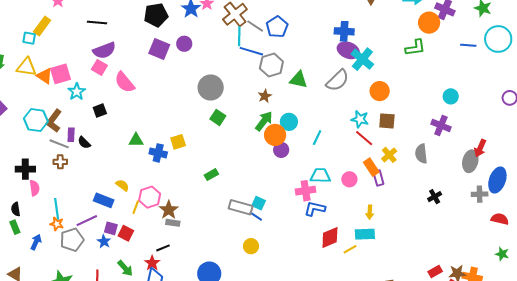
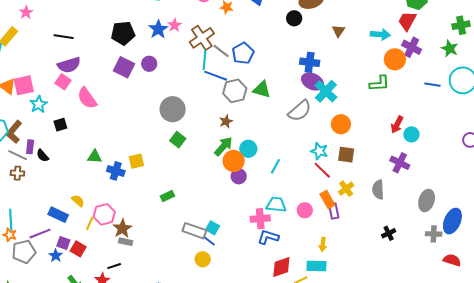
green triangle: (299, 80) -> (262, 89), moved
red arrow: (480, 148) -> (397, 125), moved
yellow circle: (251, 246) -> (203, 259), moved

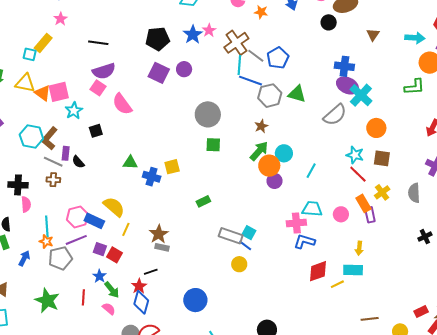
green square: (178, 140) -> (213, 145), turned -35
yellow semicircle: (78, 201) -> (114, 207), size x1.6
pink hexagon: (104, 214) -> (77, 217), moved
blue star: (56, 256) -> (99, 276), moved

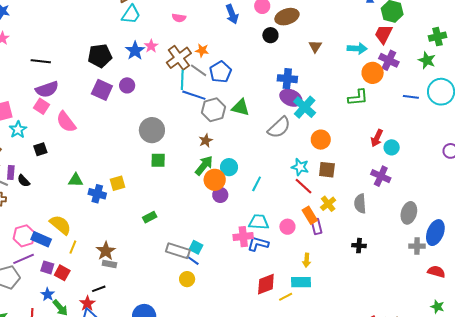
orange star: (261, 12) -> (202, 50), moved
black cross: (425, 237) -> (359, 246), moved, turned 32
blue L-shape: (304, 241) -> (258, 244), moved

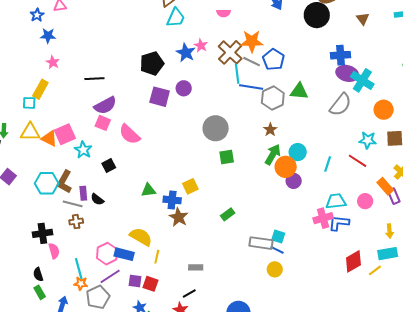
black circle: (270, 35) -> (317, 15), size x1.6
orange star: (202, 50) -> (252, 41), size x1.6
red line: (304, 186) -> (357, 161), moved
brown star: (106, 251) -> (179, 217), moved

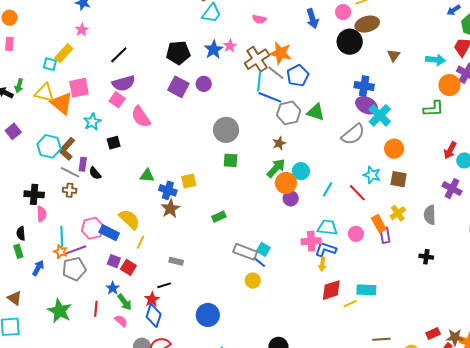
black line: (94, 79) -> (119, 55), turned -54
pink square: (65, 134) -> (79, 88), moved
orange triangle: (49, 138) -> (62, 103), size x1.4
yellow arrow: (390, 231) -> (322, 264), moved
purple line: (110, 276) -> (76, 250), moved

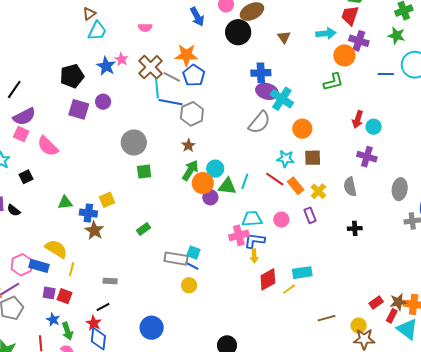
orange star: (281, 53) -> (186, 55), moved
green triangle: (316, 112) -> (227, 186), moved
orange rectangle: (379, 224) -> (296, 186), moved
green arrow: (125, 302) -> (67, 331), turned 30

